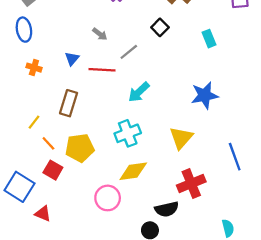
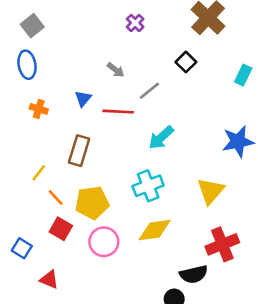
cyan rectangle: (209, 39) -> (243, 75), turned 48
blue square: (19, 187) -> (22, 248), size x0.6
pink circle: (108, 198) -> (104, 242), moved

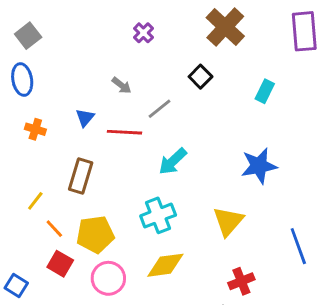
red cross: (222, 244) -> (241, 281), size x0.7

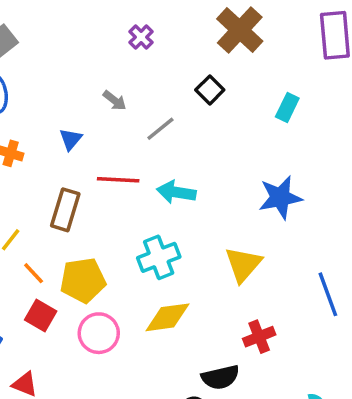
red line: (124, 132) -> (118, 180), moved
cyan arrow: (173, 161) -> (176, 192), turned 52

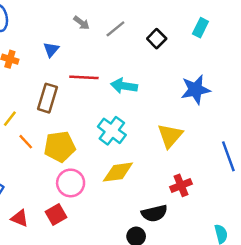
black square: (210, 90) -> (157, 39), moved
gray line: (160, 129) -> (115, 29), moved
cyan cross: (159, 257) -> (112, 131), turned -32
red square: (41, 316) -> (56, 215), moved, turned 30

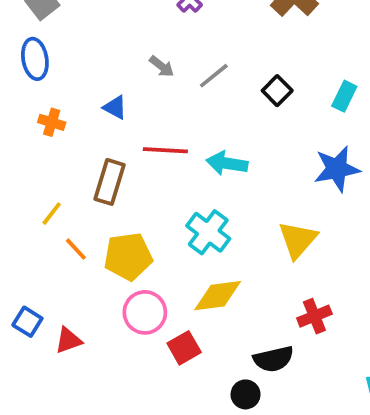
cyan rectangle: (200, 28) -> (344, 96), moved
blue triangle: (51, 49) -> (115, 107), turned -42
red square: (56, 215) -> (184, 348), moved
red triangle: (20, 218) -> (68, 340), moved, turned -42

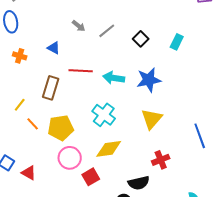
blue star: (337, 169) -> (149, 80), moved
red triangle: (68, 340) -> (29, 173), turned 49

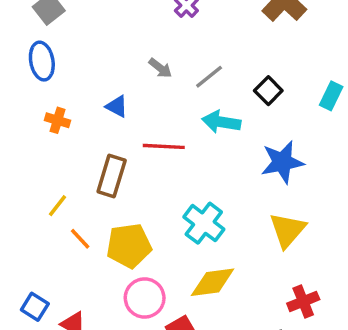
cyan arrow: (114, 78) -> (221, 122), moved

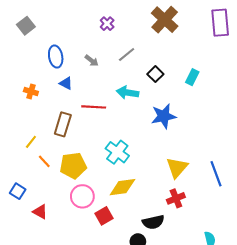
blue ellipse: (42, 61) -> (56, 57), moved
gray line: (209, 77) -> (127, 54), moved
yellow triangle: (287, 230) -> (177, 168), moved
blue square: (35, 307) -> (18, 191), moved

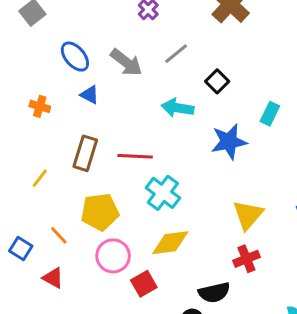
blue ellipse: (56, 57) -> (75, 57), turned -30
gray arrow: (92, 61) -> (126, 62), size x1.6
cyan rectangle: (192, 77) -> (270, 114), moved
red line: (94, 107) -> (135, 156), moved
orange line: (44, 161) -> (59, 235), moved

